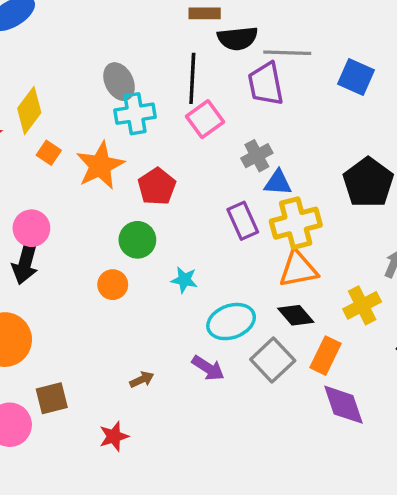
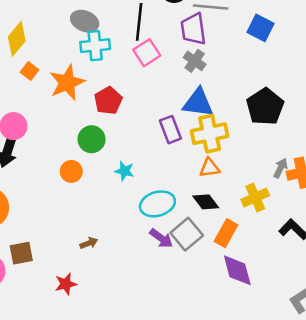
gray ellipse: (119, 82) -> (85, 21), turned -44
gray cross: (257, 156) -> (195, 61), moved, turned -30
blue triangle: (278, 183) -> (198, 103), size x1.5
orange triangle: (298, 269) -> (210, 168), size x0.7
purple arrow: (208, 368) -> (161, 238), moved

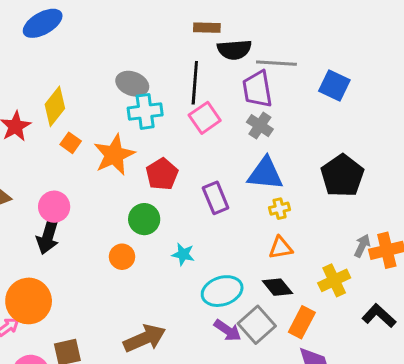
purple rectangle: (170, 130) -> (216, 198), moved
yellow cross: (210, 134) -> (280, 209), size x0.5
brown arrow: (89, 243) -> (145, 338), size x2.0

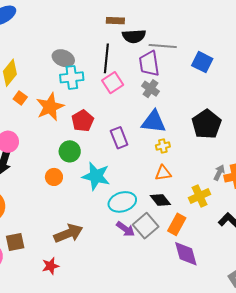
cyan star: (183, 254) -> (96, 176), size x1.8

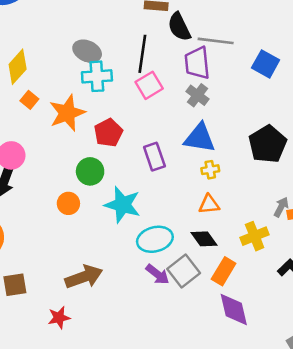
black semicircle: (134, 36) -> (179, 27), turned 65

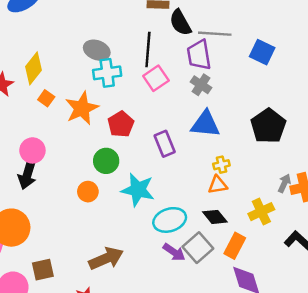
yellow cross: (210, 170) -> (221, 165), moved

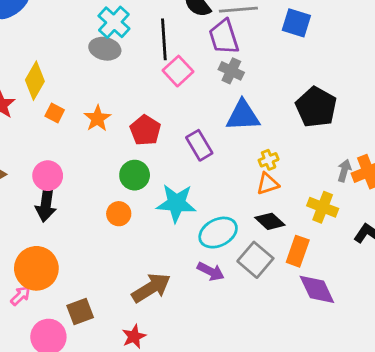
cyan cross: (107, 73) -> (114, 22), moved, turned -32
orange star: (82, 108) -> (97, 118), size x0.7
yellow cross: (261, 212) -> (323, 207), turned -35
purple arrow: (174, 252) -> (211, 271), moved

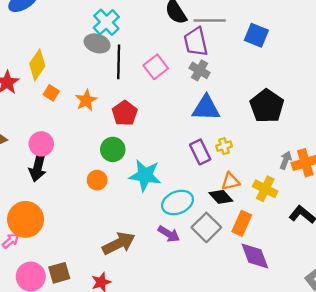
black line: (164, 39) -> (119, 62), moved
purple rectangle: (199, 145) -> (200, 152), moved
orange triangle: (268, 184) -> (230, 181), moved
brown square: (80, 312) -> (59, 273), moved

